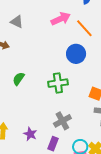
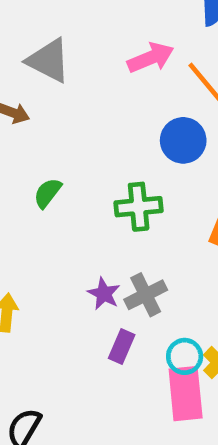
gray triangle: (17, 22) -> (49, 61), size x1.5
purple star: (30, 134) -> (104, 294), moved

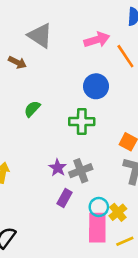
blue circle: (183, 140) -> (96, 86), moved

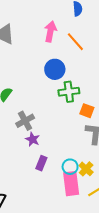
pink arrow: (97, 40) -> (50, 32), turned -54
green cross: (82, 122) -> (69, 92), moved
gray cross: (81, 171) -> (25, 121), moved

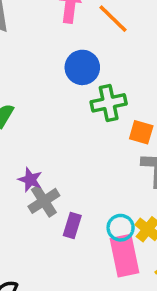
gray cross: (25, 121) -> (44, 201), moved
purple star: (33, 139) -> (30, 180), moved

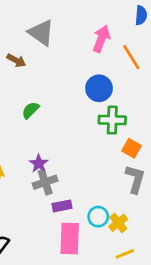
purple rectangle: (72, 225) -> (62, 206), turned 48
pink rectangle: (124, 256) -> (70, 239), moved

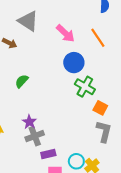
pink arrow: (101, 39) -> (65, 33), moved, turned 114
green cross: (112, 120) -> (85, 87), turned 30

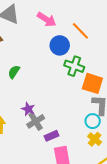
orange line: (98, 38) -> (80, 31), moved
orange square: (100, 108) -> (92, 83), size x1.5
cyan circle: (76, 161) -> (93, 121), moved

